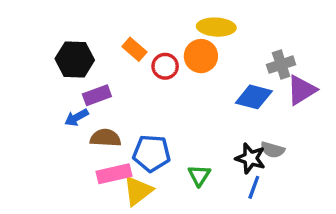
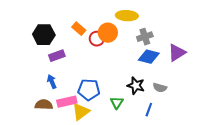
orange circle: (201, 56) -> (108, 33), moved
gray cross: (281, 65) -> (145, 37), moved
blue arrow: (76, 117) -> (52, 82), moved, turned 96
brown semicircle: (105, 138) -> (44, 105), moved
black star: (250, 158) -> (136, 86), moved

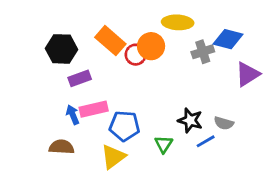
orange rectangle: (79, 29) -> (110, 41), size x1.5
blue diamond: (149, 57) -> (228, 39), moved
pink rectangle: (67, 102) -> (94, 109), moved
blue line: (149, 110) -> (206, 141), moved, turned 40

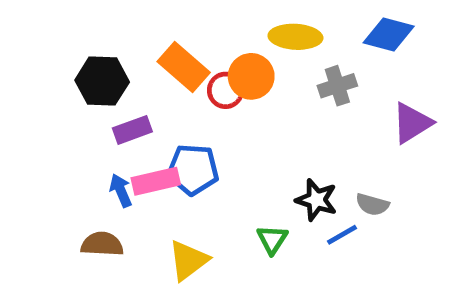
blue diamond: (228, 39) -> (389, 34), moved
blue pentagon: (124, 126) -> (193, 170), moved

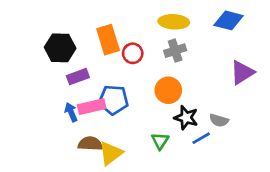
orange rectangle: (184, 67) -> (108, 40), turned 32
orange circle: (251, 76) -> (168, 90), moved
gray cross: (337, 86) -> (175, 51), moved
brown semicircle: (102, 244) -> (90, 144), moved

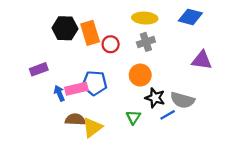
black hexagon: (60, 48) -> (65, 28), moved
purple triangle: (242, 72) -> (202, 60), turned 40
purple rectangle: (78, 77) -> (39, 69), moved
gray semicircle: (219, 120) -> (182, 100), size x1.5

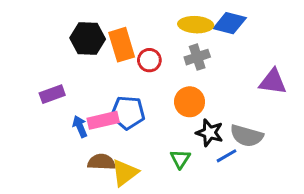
blue diamond: (190, 17) -> (230, 23), moved

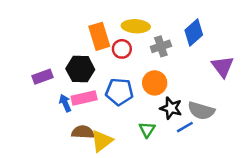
blue diamond: (230, 23) -> (194, 33), moved, turned -56
yellow ellipse: (196, 25) -> (136, 26), moved
black hexagon: (88, 39) -> (80, 69), moved
purple triangle: (273, 82) -> (223, 67), turned 45
blue pentagon: (128, 113) -> (119, 92), moved

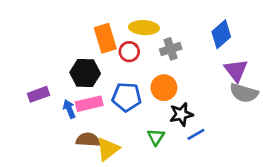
blue diamond: (194, 33) -> (221, 34), moved
purple rectangle: (43, 77) -> (39, 94), moved
black star: (171, 108) -> (181, 114), turned -30
gray semicircle: (201, 111) -> (244, 93), moved

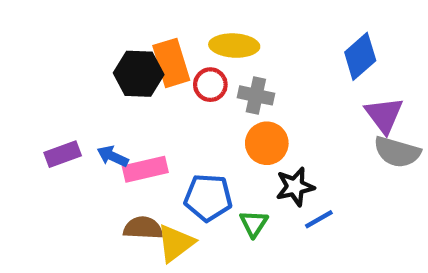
gray cross: (171, 49) -> (256, 95), moved, turned 30
black hexagon: (85, 73) -> (139, 74), moved
blue pentagon: (127, 97) -> (208, 198), moved
blue arrow: (69, 109) -> (113, 156), moved, turned -42

